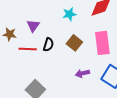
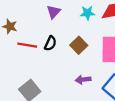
cyan star: (69, 14) -> (88, 13), moved
purple triangle: (33, 26) -> (54, 12), moved

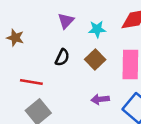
cyan star: (88, 13) -> (97, 29), moved
red line: (27, 45) -> (31, 82), moved

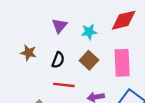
brown star: (15, 38) -> (28, 53), moved
red line: (31, 82) -> (64, 85), moved

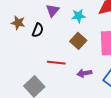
brown star: (28, 53) -> (18, 23), moved
black semicircle: (58, 60) -> (38, 30), moved

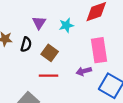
brown square: (78, 41) -> (50, 53), moved
purple arrow: (84, 73) -> (84, 71), moved

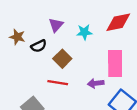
black semicircle: (26, 44) -> (39, 46), turned 40

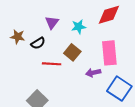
brown square: (62, 59) -> (72, 52), moved
red line: (58, 83) -> (52, 64), moved

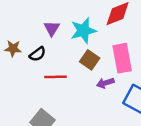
cyan star: (79, 27) -> (83, 31), size x1.5
brown square: (72, 52) -> (90, 60), moved

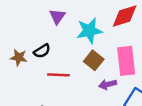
purple triangle: (52, 28) -> (57, 16), moved
brown star: (13, 49) -> (19, 57), moved

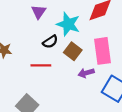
cyan star: (89, 31) -> (68, 24), turned 30
black semicircle: (42, 51) -> (50, 42), moved

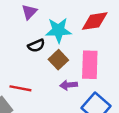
cyan star: (68, 24) -> (58, 30), turned -30
red line: (41, 65) -> (20, 88), moved

